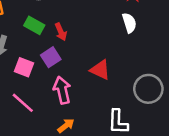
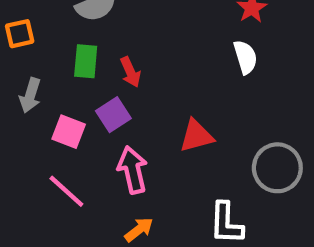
green rectangle: (34, 25) -> (86, 61), turned 66
red triangle: (100, 70) -> (196, 136), turned -40

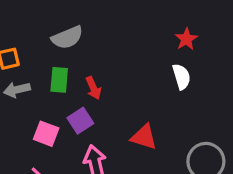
gray arrow: (30, 95) -> (17, 90), moved, turned 60
red triangle: (196, 136) -> (144, 137), turned 32

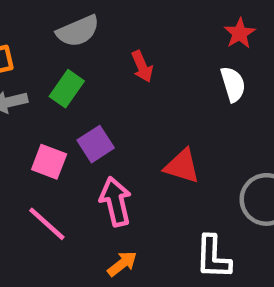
green rectangle: (59, 80) -> (67, 89), turned 30
red arrow: (93, 88) -> (142, 66), moved

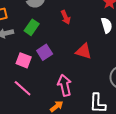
red triangle: (182, 166) -> (84, 51), moved
pink arrow: (116, 202) -> (65, 85), moved

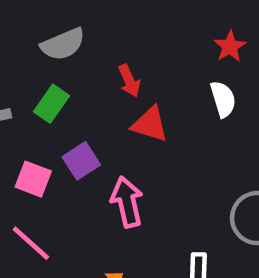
red triangle: (84, 51) -> (150, 124), moved
pink arrow: (65, 85) -> (127, 202), moved

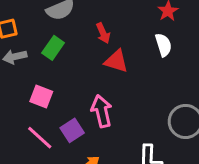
purple square: (81, 161) -> (72, 130), moved

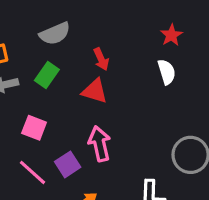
red triangle: (116, 61) -> (95, 91), moved

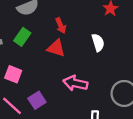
white semicircle: (167, 72) -> (98, 43), moved
pink arrow: (100, 144) -> (75, 83), moved, turned -65

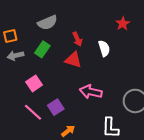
white semicircle: (98, 43) -> (104, 48), moved
pink square: (13, 74) -> (34, 83), turned 35

